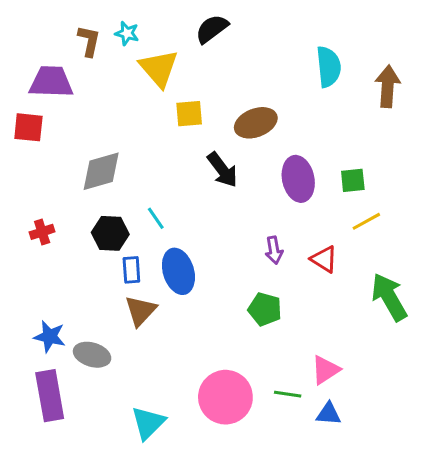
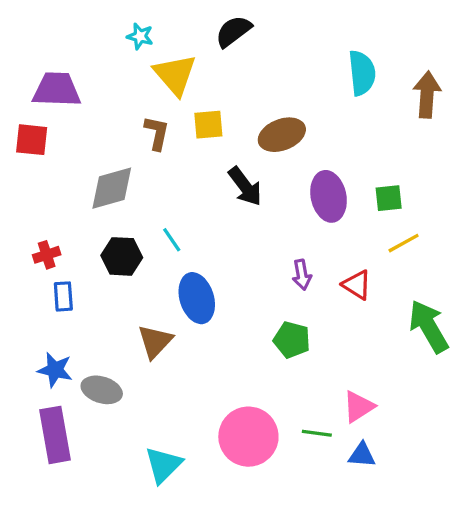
brown L-shape: (89, 41) -> (157, 133), moved
blue rectangle: (131, 270) -> (63, 296), moved

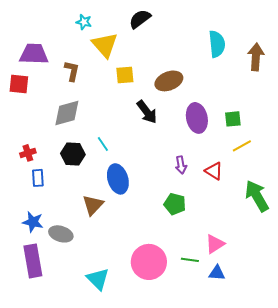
brown L-shape: (157, 133) -> (72, 71), moved
cyan triangle: (163, 465) -> (98, 279), turned -30

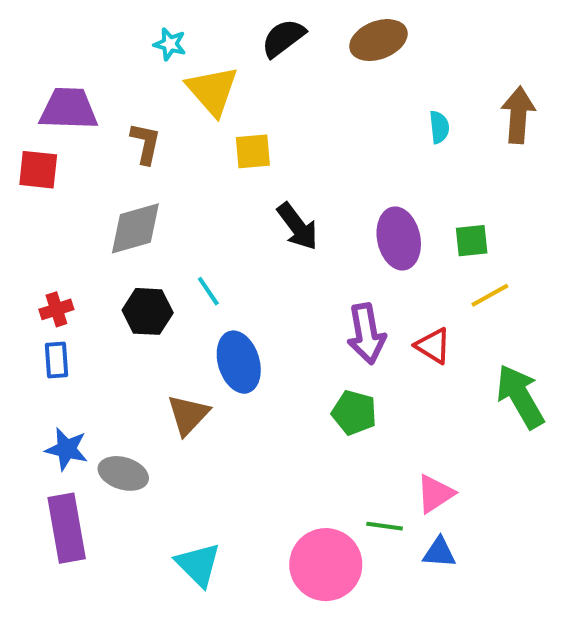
cyan semicircle: (217, 44) -> (439, 127), moved, size x0.6
brown ellipse: (169, 81) -> (378, 40), moved
purple arrow: (181, 165) -> (366, 334), size x1.6
blue rectangle: (38, 178) -> (56, 360), moved
pink circle: (149, 262) -> (326, 565), moved

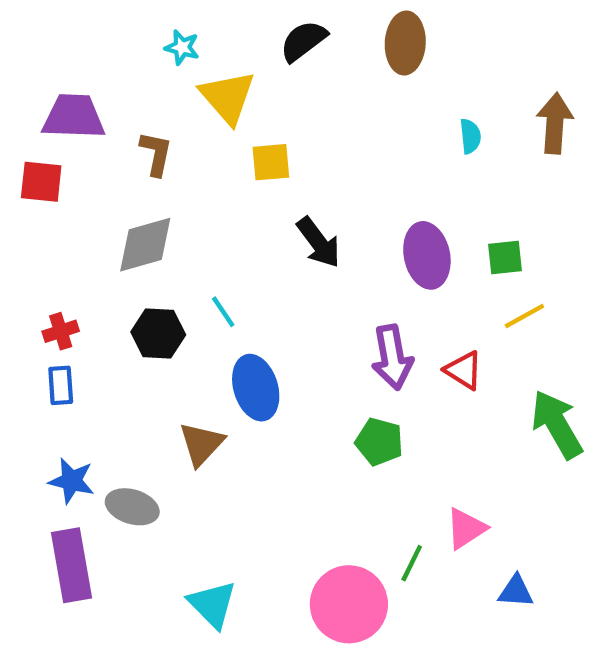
brown ellipse: (378, 40) -> (405, 43), turned -66
green line: (385, 526) -> (412, 563), turned -72
blue triangle: (439, 552) -> (516, 591), moved

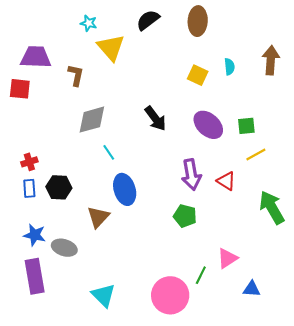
yellow square: (271, 162) -> (198, 75), moved, turned 30
gray diamond: (145, 245) -> (92, 120), moved
purple ellipse: (427, 255) -> (208, 125), turned -36
black hexagon: (158, 333) -> (59, 187), moved

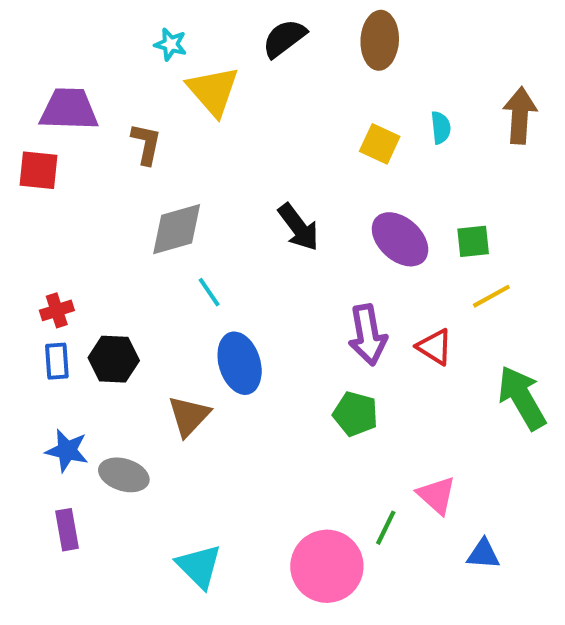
pink triangle: (227, 258) -> (437, 495), turned -45
purple rectangle: (35, 276) -> (67, 530), size x0.6

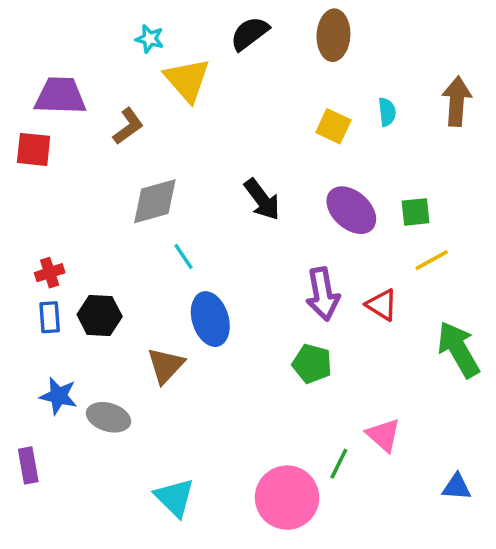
brown L-shape: (146, 144) -> (128, 126), turned 42
purple rectangle: (67, 530) -> (28, 465), moved
blue triangle: (483, 554) -> (457, 487), moved

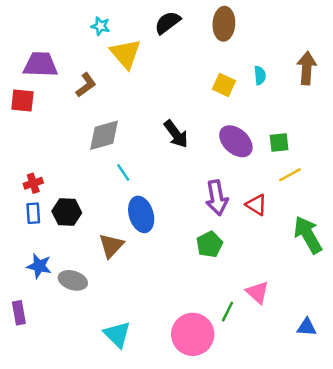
green pentagon: (312, 364) -> (210, 244), turned 30

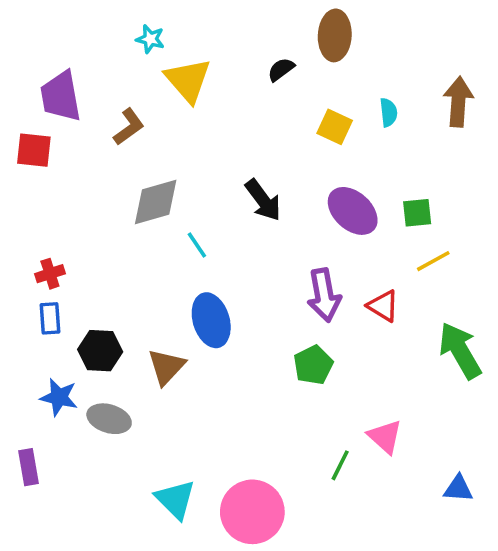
black semicircle: (168, 23) -> (281, 69), moved, size x0.7
purple trapezoid: (40, 65) -> (61, 96), turned -102
cyan line: (123, 172) -> (197, 245), moved
black hexagon: (67, 212) -> (100, 351), moved
pink circle: (193, 334) -> (252, 512), moved

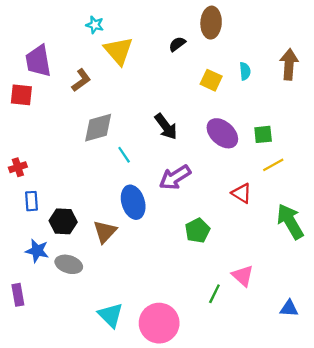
red cross: (50, 274) -> (18, 167), moved
purple arrow: (324, 295) -> (175, 177), moved, turned 68

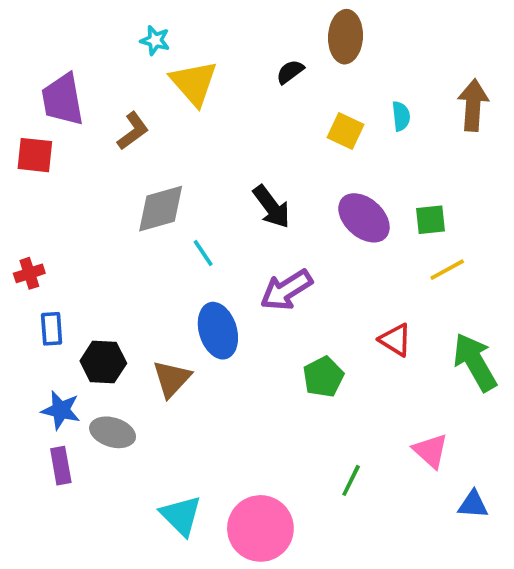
red triangle: (242, 193) -> (395, 340), moved
pink triangle: (243, 276) -> (431, 451), moved
purple rectangle: (18, 295) -> (61, 466), moved

